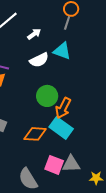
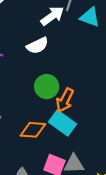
white arrow: (34, 34) -> (52, 16), moved, size x1.5
cyan triangle: (62, 51) -> (90, 17), moved

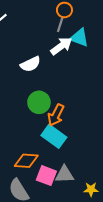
white arrow: (52, 16) -> (61, 46), moved
orange diamond: (33, 130) -> (26, 161), moved

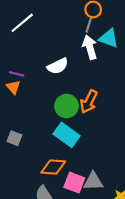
white arrow: (61, 46) -> (90, 47), turned -70
orange arrow: (56, 115) -> (89, 102), moved
cyan rectangle: (54, 136) -> (67, 135), moved

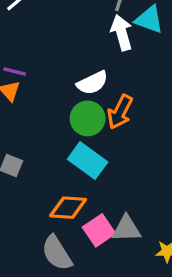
white semicircle: (58, 66) -> (92, 83), moved
pink square: (74, 183) -> (99, 230), turned 35

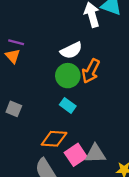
cyan rectangle: (88, 161) -> (68, 105), size x0.6

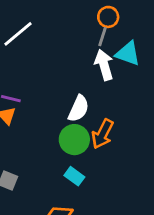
white semicircle: (71, 50) -> (79, 109), turned -40

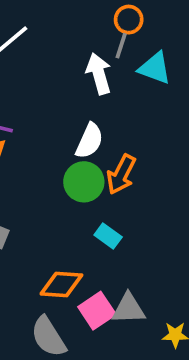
white arrow: (104, 65) -> (99, 74), moved
cyan rectangle: (74, 176) -> (108, 236), moved

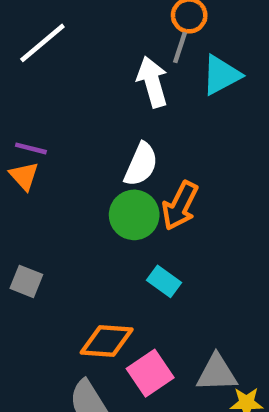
cyan triangle: (155, 68) -> (221, 75), turned -48
gray triangle: (129, 309) -> (217, 373), moved

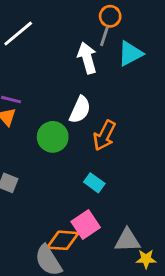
green circle: (134, 215) -> (53, 137), moved
orange diamond: (107, 341) -> (63, 240), moved
pink square: (150, 373) -> (86, 225), moved

